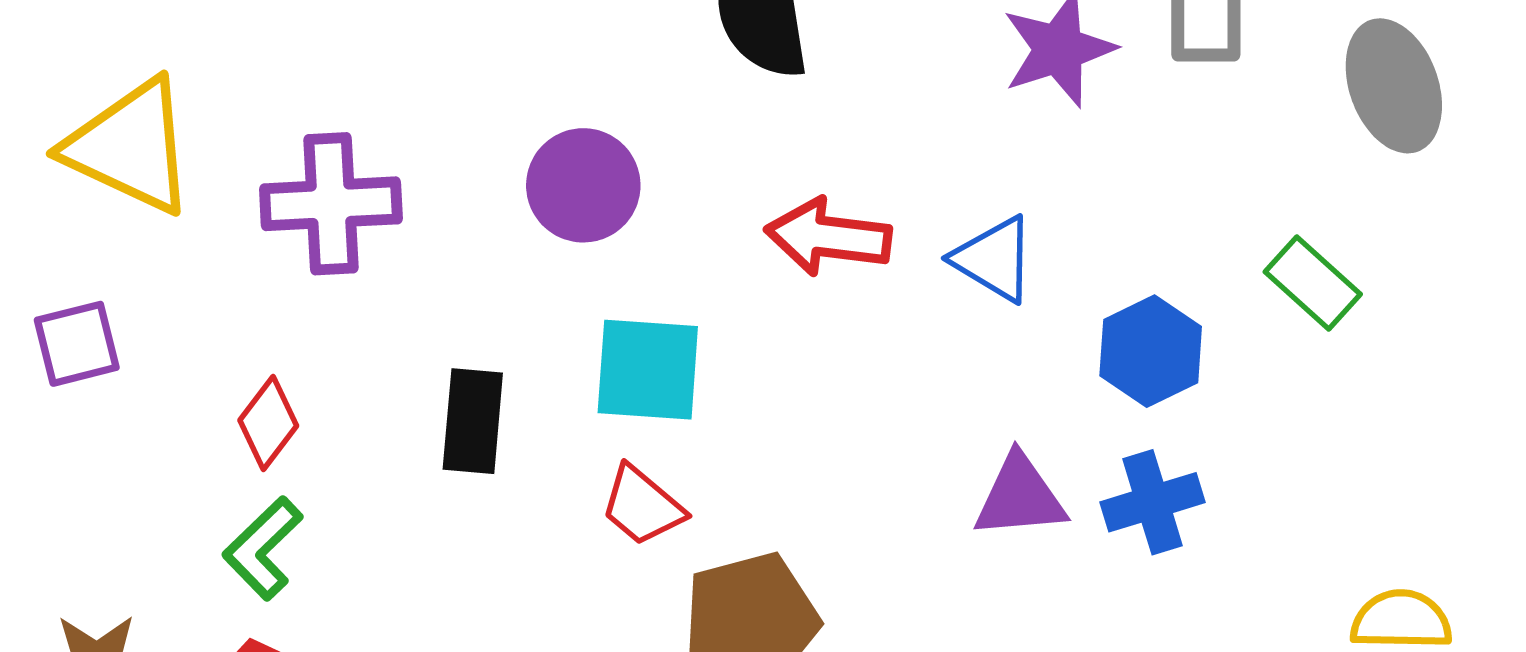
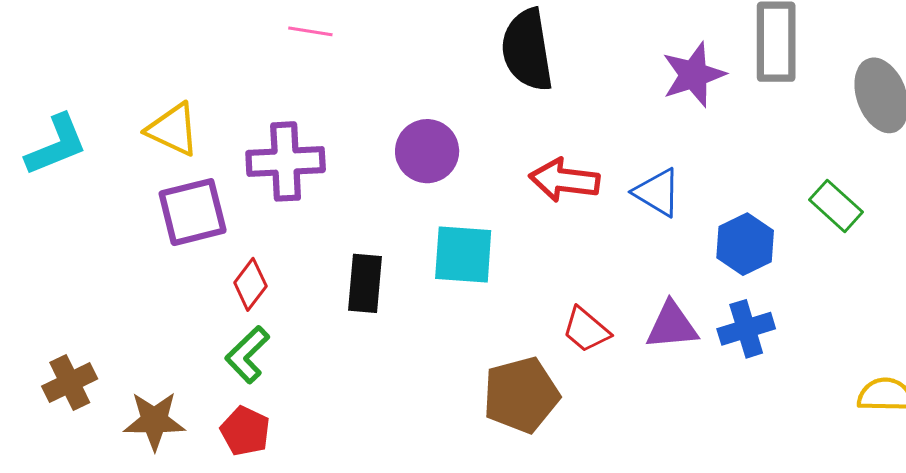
yellow triangle: (130, 147) -> (173, 129), size x0.7
purple square: (77, 344) -> (193, 212), moved, size x1.4
red trapezoid: (642, 506) -> (586, 330), moved

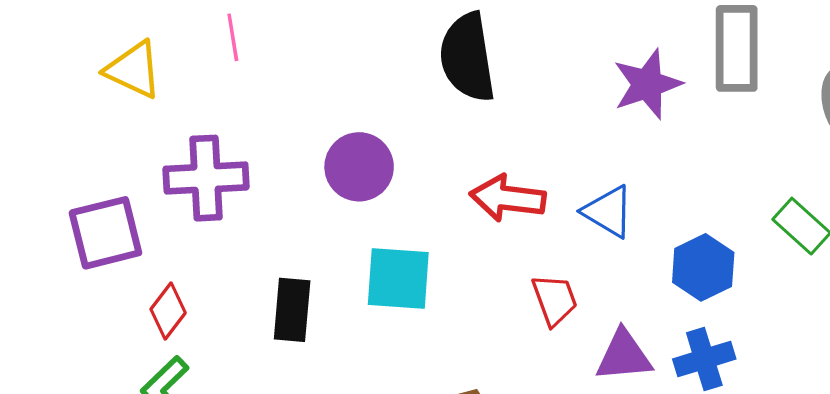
pink line: (310, 31) -> (233, 37), turned 72
yellow triangle: (173, 129) -> (133, 70), moved
red trapezoid: (586, 330) -> (555, 300), moved, turned -150

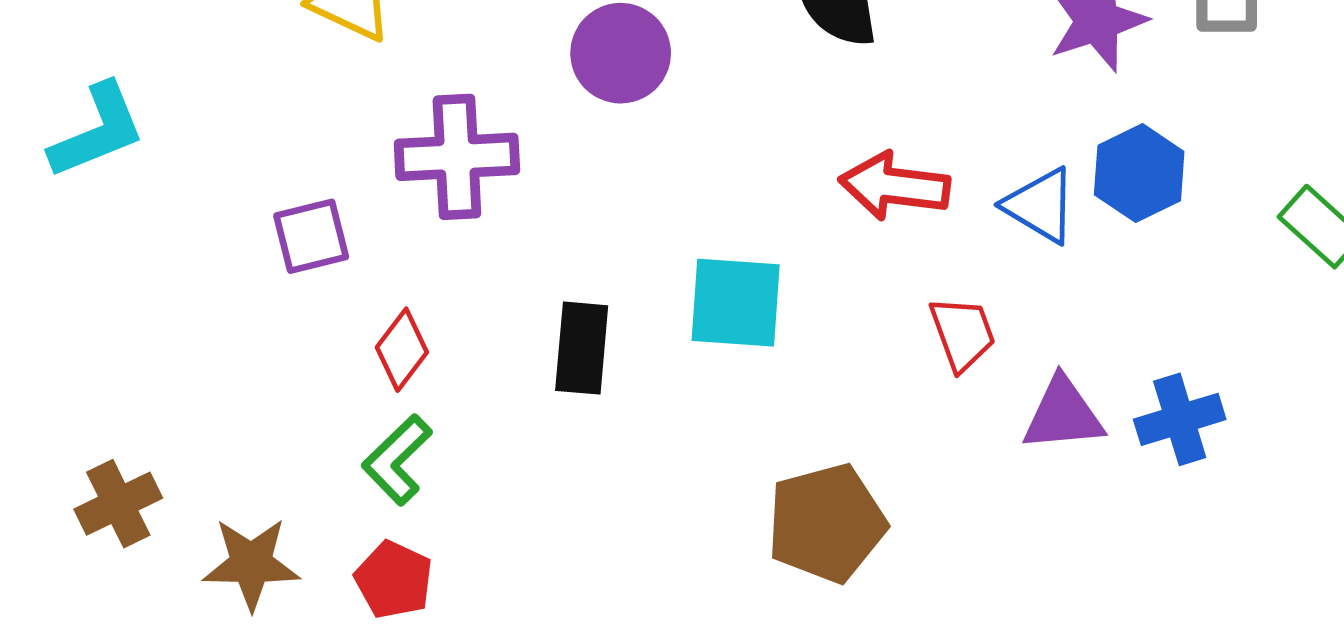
purple circle: (359, 167) -> (621, 53), moved
purple square: (105, 233) -> (311, 236), size x0.7
blue hexagon: (703, 267) -> (1139, 173), moved

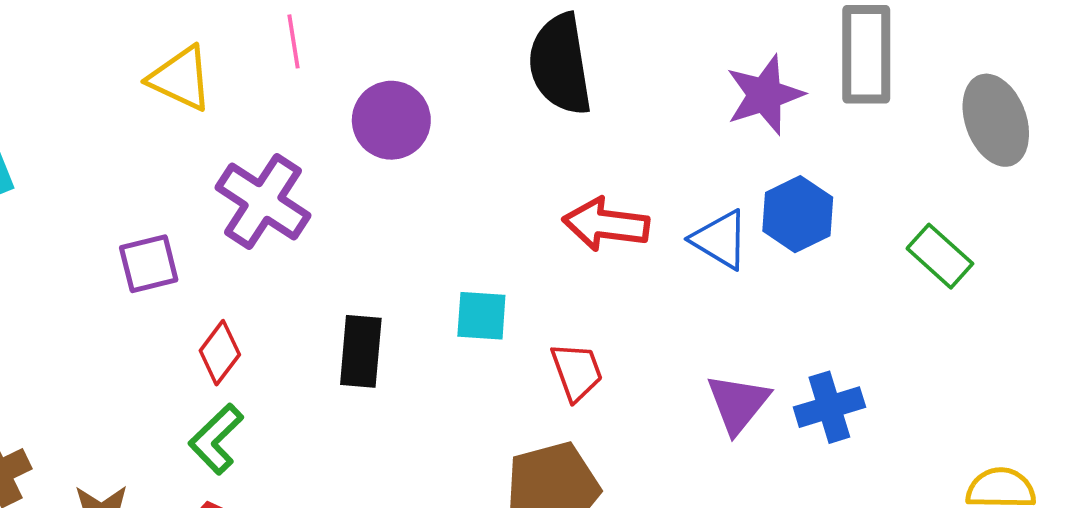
purple cross: (457, 157) -> (263, 201), turned 36
cyan square: (736, 303) -> (481, 316), size x0.7
red trapezoid: (963, 333) -> (577, 372), moved
purple triangle: (1063, 415) -> (738, 403), turned -46

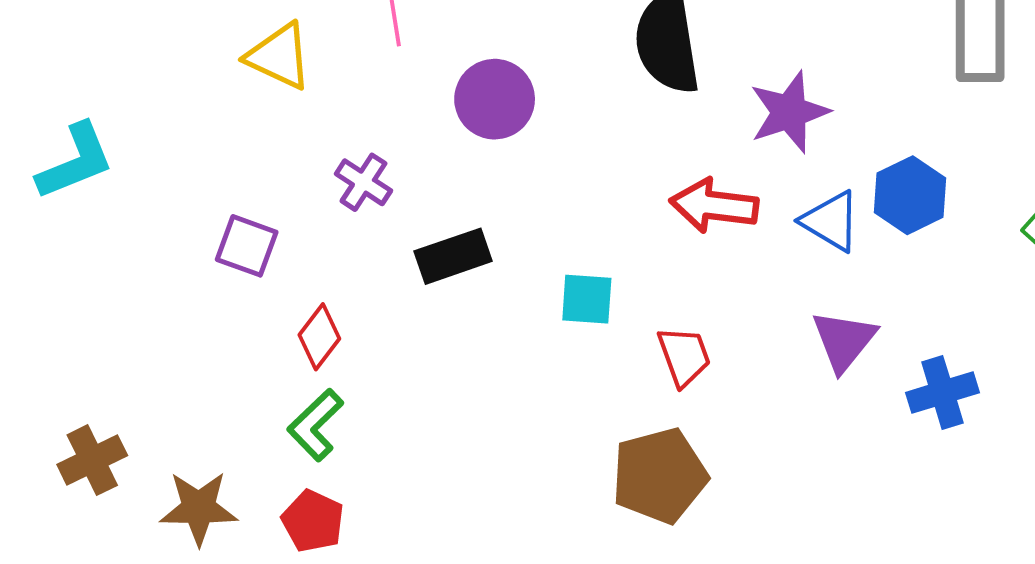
purple star: (765, 95) -> (789, 112), moved
purple cross: (263, 201) -> (363, 182), size x0.6
purple square: (149, 264) -> (247, 246), turned 34
black rectangle: (361, 351) -> (453, 256), moved, turned 66
purple triangle: (738, 403) -> (844, 341), moved

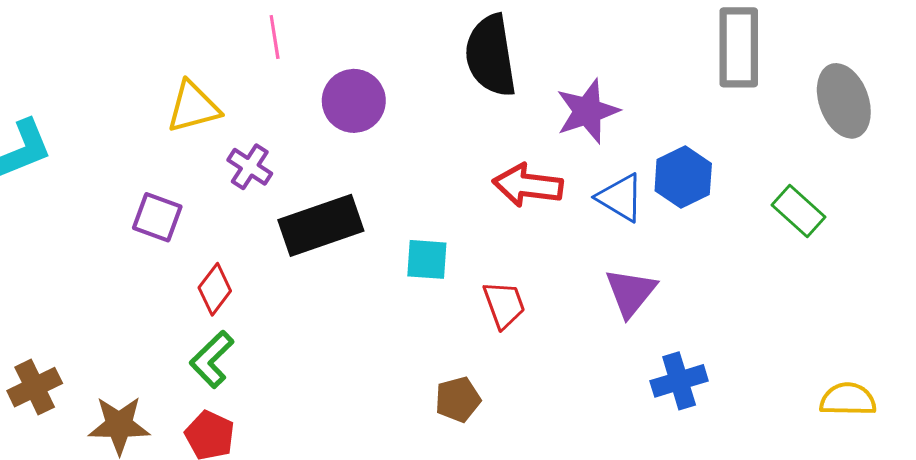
yellow triangle: (279, 56) -> (193, 107), moved, turned -40
black rectangle: (453, 256) -> (321, 225), size x1.4
blue cross: (942, 393) -> (679, 381), moved
brown pentagon: (659, 476) -> (458, 399), moved, size x0.6

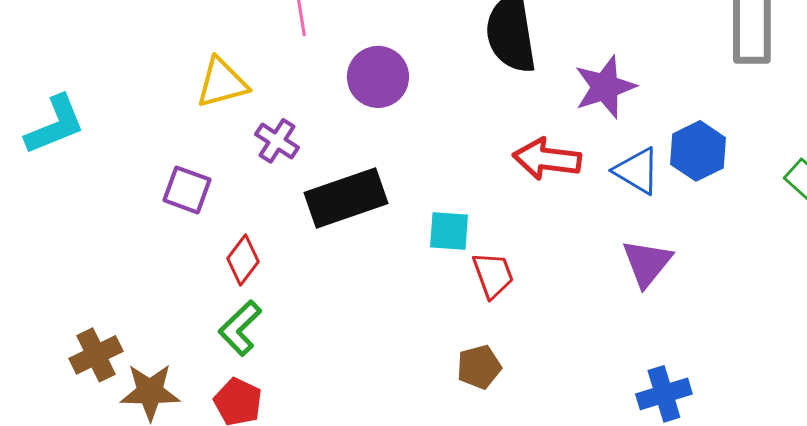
red trapezoid: (504, 305) -> (493, 275), moved
blue cross: (679, 381) -> (664, 394), moved
brown cross: (35, 387) -> (96, 355), moved

